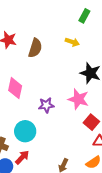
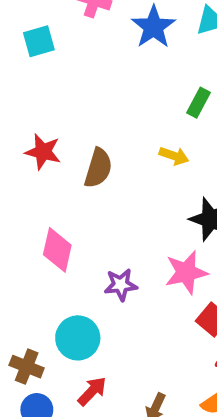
pink star: (78, 99) -> (186, 272), turned -30
red arrow: (22, 157) -> (92, 391), moved

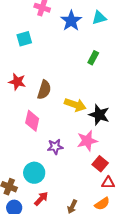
cyan square: (39, 41) -> (24, 39), moved
yellow arrow: (174, 156) -> (75, 105), moved, size x1.5
pink diamond: (57, 250) -> (32, 121), moved

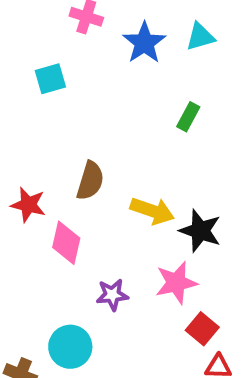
red star: (17, 82) -> (28, 205), moved

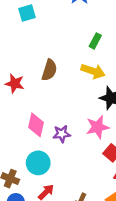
green rectangle: (188, 117) -> (95, 41), moved
yellow arrow: (152, 211) -> (93, 71), moved
pink diamond: (66, 243) -> (36, 125), moved

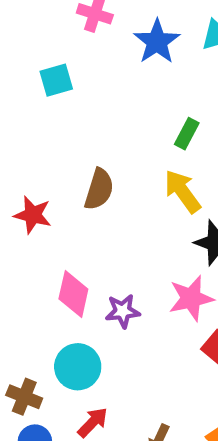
yellow arrow: (93, 71) -> (182, 191), turned -145

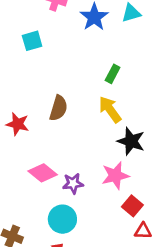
pink diamond: (73, 294) -> (43, 173), turned -64
cyan circle: (78, 367) -> (62, 219), moved

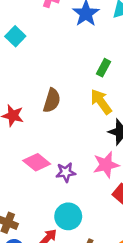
cyan square: (32, 41) -> (15, 36), moved, turned -30
cyan circle: (62, 219) -> (68, 216), moved

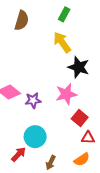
brown semicircle: (52, 100) -> (22, 21), moved

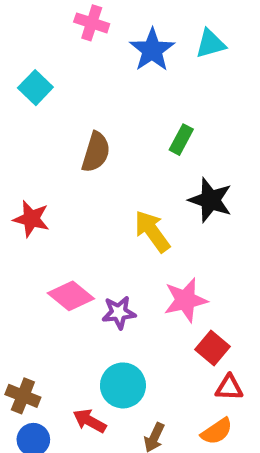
yellow arrow: (62, 42) -> (152, 231), moved
black star: (79, 67) -> (210, 200), moved
red arrow: (19, 154) -> (90, 421), turned -105

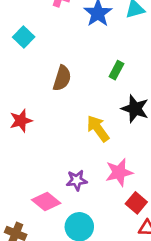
red star: (31, 219) -> (21, 121), turned -30
pink diamond: (71, 296) -> (46, 202), moved

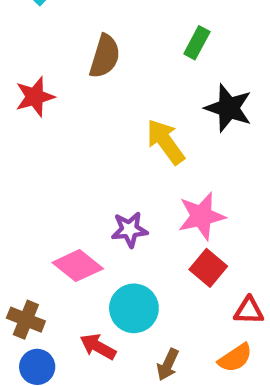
red star: (21, 121) -> (35, 97), moved
red square: (136, 203) -> (208, 268), moved

